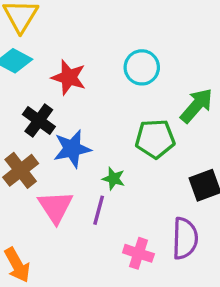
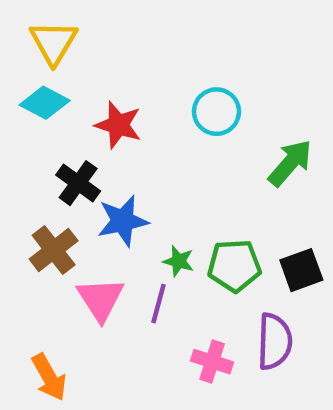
green pentagon: (155, 139) -> (234, 266), moved

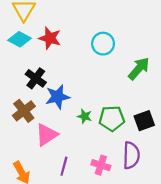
red star: (118, 125) -> (50, 38), moved
pink triangle: (100, 299) -> (47, 135), turned 30
purple line: (158, 304) -> (64, 166), moved

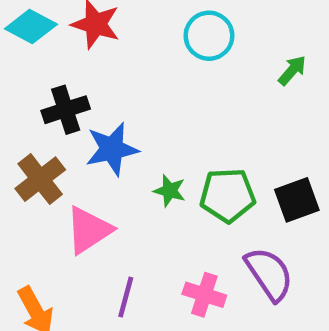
green arrow: (139, 69) -> (292, 70), moved, size x0.6
black cross: (36, 78) -> (66, 110), turned 36
purple semicircle: (131, 155) -> (269, 274), turned -36

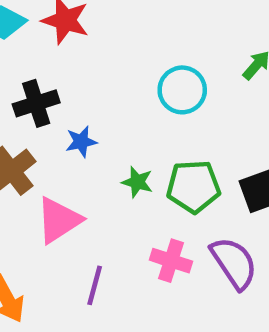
cyan circle: (209, 36) -> (182, 90), moved
blue star: (112, 149) -> (81, 142), size x0.6
pink cross: (204, 295) -> (171, 261), moved

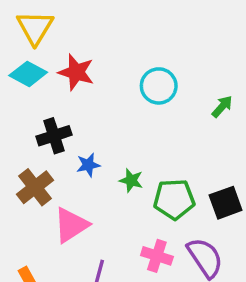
cyan circle: (182, 90) -> (159, 86), moved
green star: (137, 182) -> (131, 180), moved

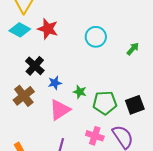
black cross: (54, 136) -> (35, 66), turned -30
pink triangle: (71, 225) -> (60, 110), moved

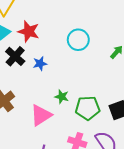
black cross: (35, 66) -> (15, 56), moved
blue star: (55, 83) -> (40, 64), moved

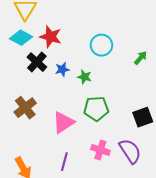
green star: (62, 97) -> (85, 77), moved
green pentagon: (88, 108) -> (96, 109), moved

